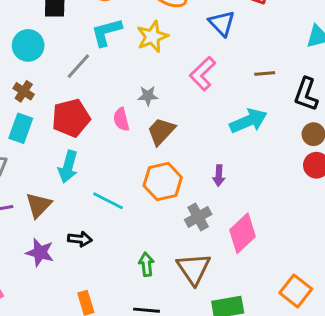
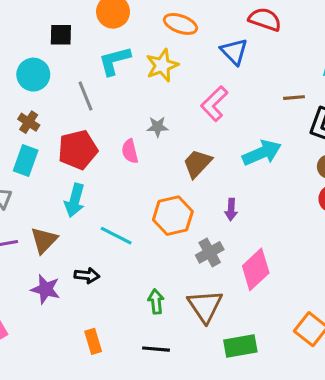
gray line: (78, 66) -> (85, 96), turned -64
brown line: (265, 74) -> (294, 98), moved
brown trapezoid: (161, 131) -> (197, 164), moved

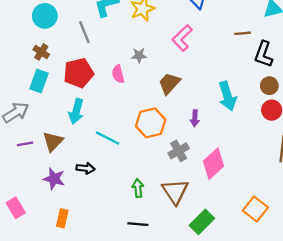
cyan arrow: (262, 153) -> (227, 96), moved, turned 96
orange rectangle: (93, 341) -> (62, 218), moved, turned 30
green rectangle: (240, 346) -> (202, 222), turned -35

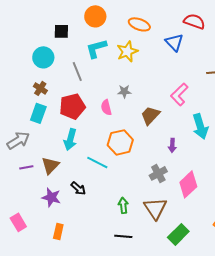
pink L-shape: (182, 38) -> (179, 94), moved
orange hexagon: (151, 123) -> (120, 142), moved
black arrow: (86, 168) -> (78, 188), turned 35

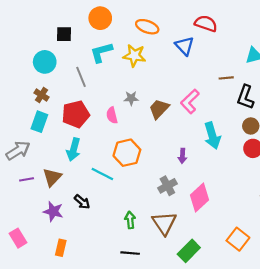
yellow star: (127, 51) -> (134, 56), turned 30
brown trapezoid: (150, 115) -> (159, 109), moved

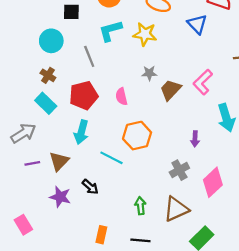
gray star: (131, 98) -> (149, 73), moved
cyan rectangle: (39, 122) -> (46, 103), turned -66
brown triangle: (164, 223) -> (176, 209), turned 40
orange rectangle: (61, 248) -> (101, 235), moved

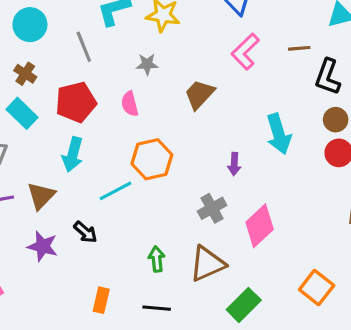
gray star: (149, 73) -> (147, 64), moved
pink L-shape: (203, 82) -> (245, 52), moved
cyan line: (111, 158) -> (115, 191), turned -55

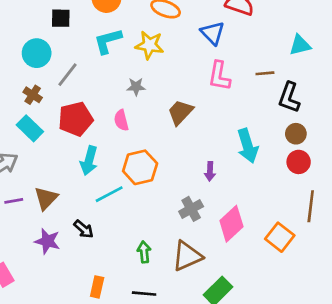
gray line: (84, 47) -> (67, 75), moved, turned 60
pink L-shape: (245, 52) -> (219, 76), turned -36
cyan arrow: (73, 154) -> (89, 161), moved
orange square: (317, 287) -> (280, 237), moved

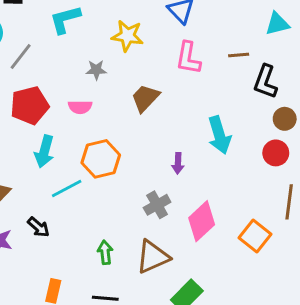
yellow star: (149, 45) -> (127, 36), moved
pink semicircle: (121, 120) -> (80, 107), turned -75
brown circle: (296, 134) -> (285, 119), moved

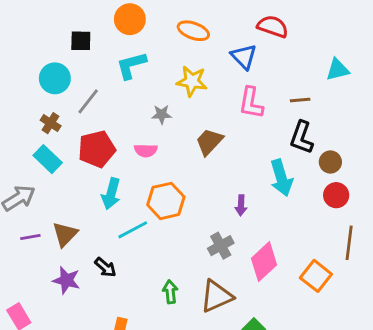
black L-shape: (265, 82) -> (302, 137), moved
brown circle: (285, 119) -> (330, 162), moved

